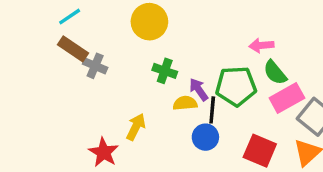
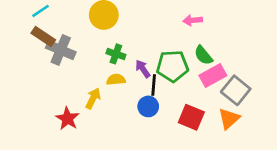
pink arrow: (261, 45) -> (193, 20), moved
gray cross: (95, 66) -> (61, 50), size x1.5
yellow semicircle: (185, 103) -> (116, 80), moved

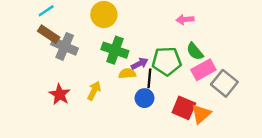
green cross: (116, 54) -> (115, 50), size x1.5
purple arrow: (143, 69) -> (140, 64), turned 98
yellow semicircle: (116, 80) -> (127, 73), moved
red star: (67, 119) -> (60, 94), moved
orange triangle: (229, 119) -> (201, 114), moved

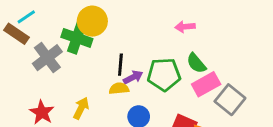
brown rectangle: (49, 34) -> (16, 34), moved
gray cross: (65, 46) -> (47, 58), turned 30
green cross: (115, 50) -> (77, 38), moved
black line: (149, 78) -> (120, 65), moved

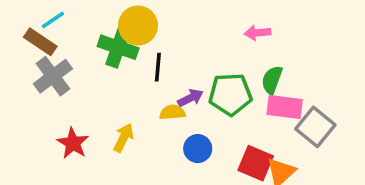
gray cross: (47, 58) -> (53, 76), moved
green semicircle: (196, 63) -> (272, 80), turned 60
black line: (120, 65) -> (158, 67), moved
pink rectangle: (206, 84) -> (285, 107), turned 36

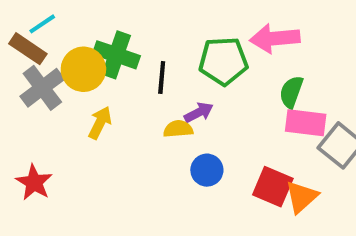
yellow circle: (138, 26) -> (83, 69), moved
pink arrow: (257, 33) -> (275, 38), size x1.6
green pentagon: (230, 94) -> (223, 61), moved
yellow arrow: (124, 138) -> (100, 123), moved
red star: (73, 143) -> (34, 182), moved

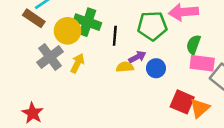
gray cross: (42, 88) -> (50, 57), moved
blue circle: (207, 170) -> (156, 68), moved
red star: (34, 182) -> (33, 113), moved

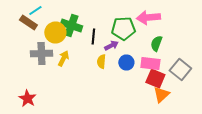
gray cross: (50, 57) -> (41, 54), turned 35
purple arrow: (137, 57) -> (111, 46), moved
pink rectangle: (202, 63) -> (150, 64), moved
yellow semicircle: (125, 67) -> (101, 62), turned -80
red square: (182, 102) -> (155, 78), moved

